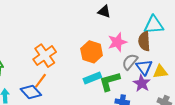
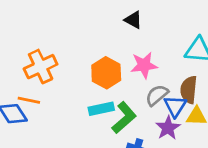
brown semicircle: (144, 41) -> (189, 90), moved
orange line: (41, 81) -> (29, 100), turned 56
green L-shape: (110, 81) -> (124, 118), turned 145

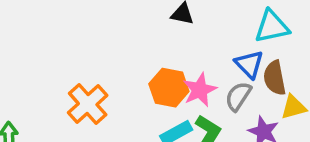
pink star: (144, 65) -> (200, 90), moved
blue triangle: (175, 106) -> (249, 64), moved

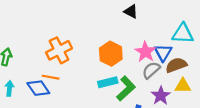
brown semicircle: (275, 78) -> (176, 65), turned 65
pink star: (200, 90) -> (145, 52), moved, turned -30

